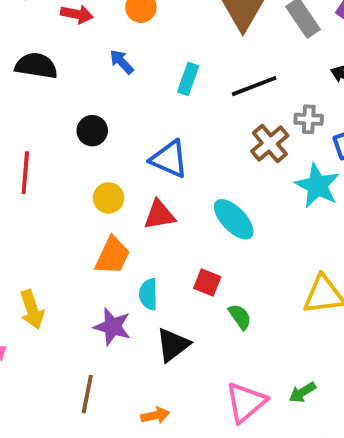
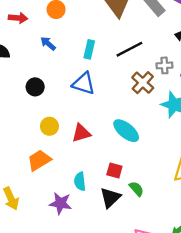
blue triangle: (169, 159) -> (84, 83), moved
orange trapezoid: (112, 256) -> (39, 160), moved, turned -140
black triangle: (173, 345) -> (110, 198), moved

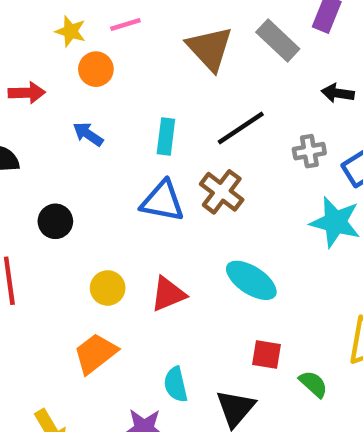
brown cross: (143, 83) -> (222, 192), moved
black circle: (35, 87) -> (55, 221), moved
red square: (114, 170) -> (266, 355), moved
green semicircle: (136, 189) -> (313, 384), moved

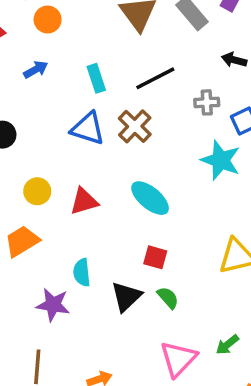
blue arrow: (88, 134) -> (36, 70), turned 110
cyan rectangle: (166, 137) -> (96, 78), turned -32
green semicircle: (313, 384) -> (168, 298), moved

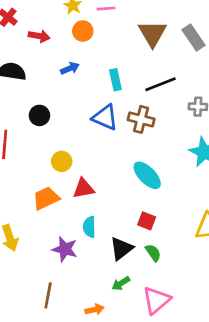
brown cross: (135, 126) -> (141, 119), turned -35
red triangle: (84, 201) -> (84, 188), moved
green arrow: (227, 345) -> (121, 283), moved

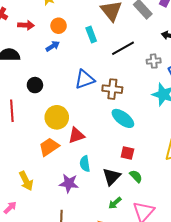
orange circle: (83, 31) -> (59, 26), moved
cyan rectangle: (115, 80) -> (91, 34), moved
blue triangle: (105, 117) -> (85, 79), turned -35
brown cross: (141, 119) -> (112, 89), moved
yellow circle: (62, 161) -> (57, 117), size x1.5

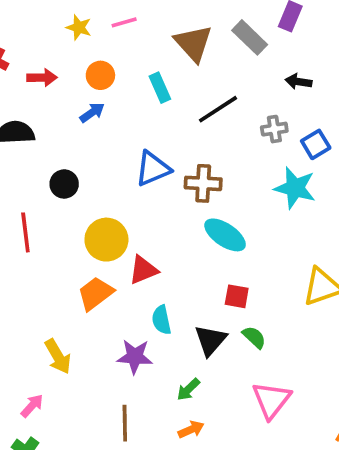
green arrow: (115, 203) -> (188, 389), moved

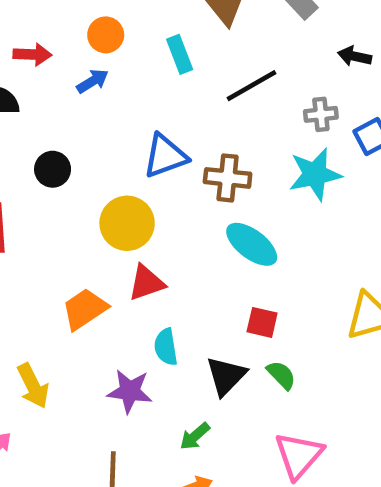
red arrow: (42, 78) -> (32, 54), moved
cyan star: (295, 188) -> (315, 174), moved, turned -30
yellow circle: (106, 240) -> (127, 223), moved

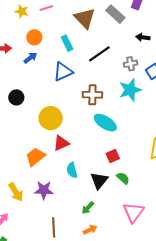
blue triangle: (165, 156) -> (63, 72), moved
red square: (262, 322) -> (113, 156), turned -32
purple star: (130, 391) -> (44, 190), moved

